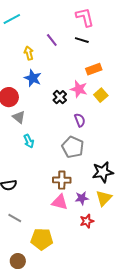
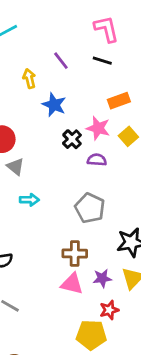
blue star: (33, 78) -> (54, 105), moved
purple semicircle: (80, 120) -> (97, 160), moved, turned -64
cyan arrow: (29, 141) -> (29, 200), turned -64
yellow pentagon: (42, 239) -> (91, 335), moved

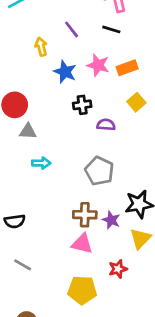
pink star: (98, 128) -> (98, 65), moved
black cross: (72, 139) -> (82, 105), turned 36
gray triangle: (16, 167) -> (28, 131), turned -36
purple star: (102, 278) -> (111, 220), moved, turned 30
yellow pentagon: (91, 335) -> (82, 290), moved

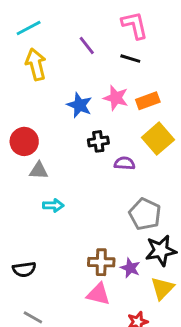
purple line: (72, 29) -> (87, 46), moved
yellow arrow: (41, 47) -> (36, 64), moved, size x1.5
yellow square: (136, 102) -> (158, 139), size x1.5
gray pentagon: (99, 171) -> (145, 214), moved

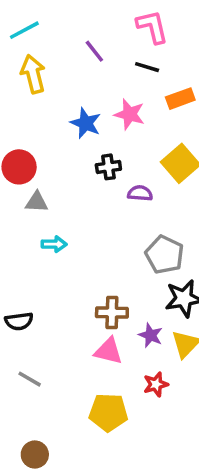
orange rectangle: (148, 101) -> (180, 99), moved
purple star: (130, 268) -> (151, 335), moved

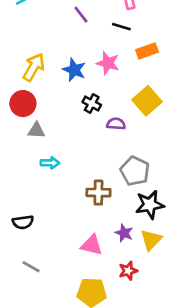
yellow arrow: (33, 74) -> (34, 67), moved, turned 44
black cross: (108, 167) -> (92, 104), turned 36
brown cross: (112, 312) -> (98, 193), moved

